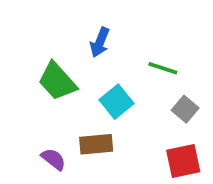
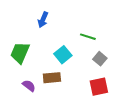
blue arrow: (100, 42) -> (43, 20), moved
green trapezoid: (57, 81) -> (20, 53), moved, turned 65

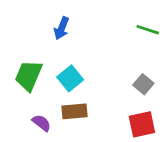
green line: (88, 37) -> (148, 30), moved
cyan square: (63, 55) -> (70, 78), moved

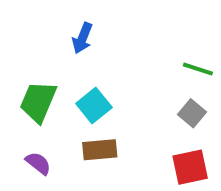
green line: (148, 30) -> (198, 69), moved
purple semicircle: (41, 123) -> (38, 163), moved

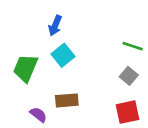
cyan square: (94, 106) -> (63, 55), moved
purple semicircle: (38, 163) -> (38, 115), moved

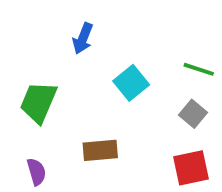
cyan square: (63, 55) -> (131, 83), moved
purple semicircle: (38, 115) -> (36, 172), moved, turned 36

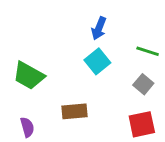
blue arrow: (83, 38) -> (99, 28), moved
green trapezoid: (38, 102) -> (29, 76), turned -84

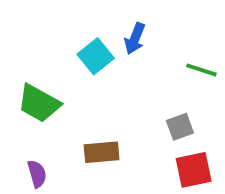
cyan square: (97, 61) -> (96, 56), moved
gray square: (143, 84) -> (180, 127), moved, turned 30

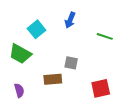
cyan square: (96, 56) -> (37, 29), moved
gray square: (180, 127) -> (71, 63), moved, turned 32

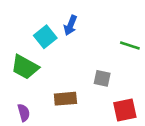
blue arrow: (70, 20) -> (70, 25), moved
gray square: (71, 63) -> (102, 78), moved

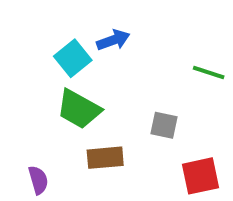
blue arrow: (70, 25) -> (113, 40), turned -132
green trapezoid: (25, 67) -> (79, 109), moved

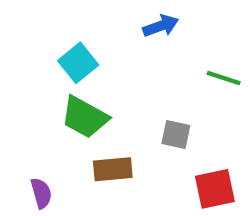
blue arrow: (113, 40) -> (161, 26), moved

